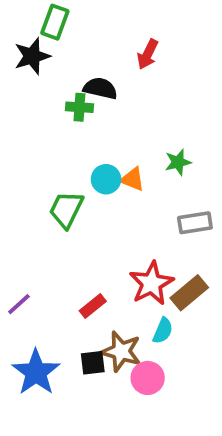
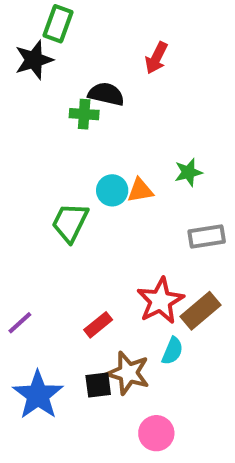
orange triangle: (132, 179) -> (140, 190), turned -32
pink circle: (148, 378) -> (156, 433), moved

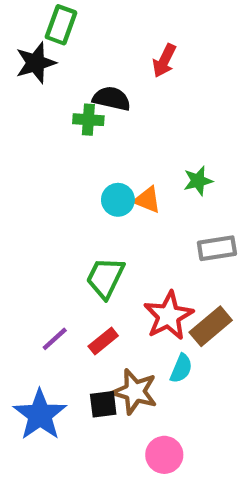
orange triangle: (140, 190) -> (147, 200), turned 32
green trapezoid: (70, 222) -> (105, 278), moved
purple line: (20, 323) -> (55, 339), moved

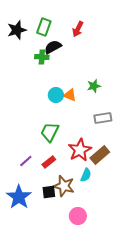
green rectangle: (61, 25) -> (44, 27), moved
black semicircle: (112, 99) -> (53, 47), turned -42

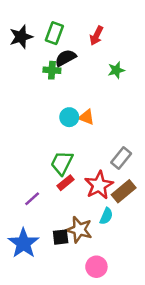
green star: (94, 86) -> (116, 70), moved
gray rectangle: (103, 118) -> (121, 158), moved, turned -42
red rectangle: (49, 162) -> (66, 183), moved

